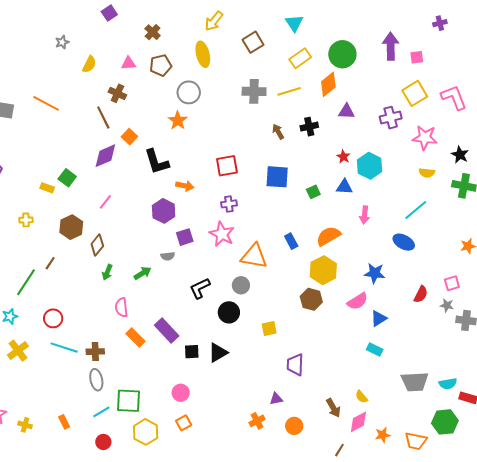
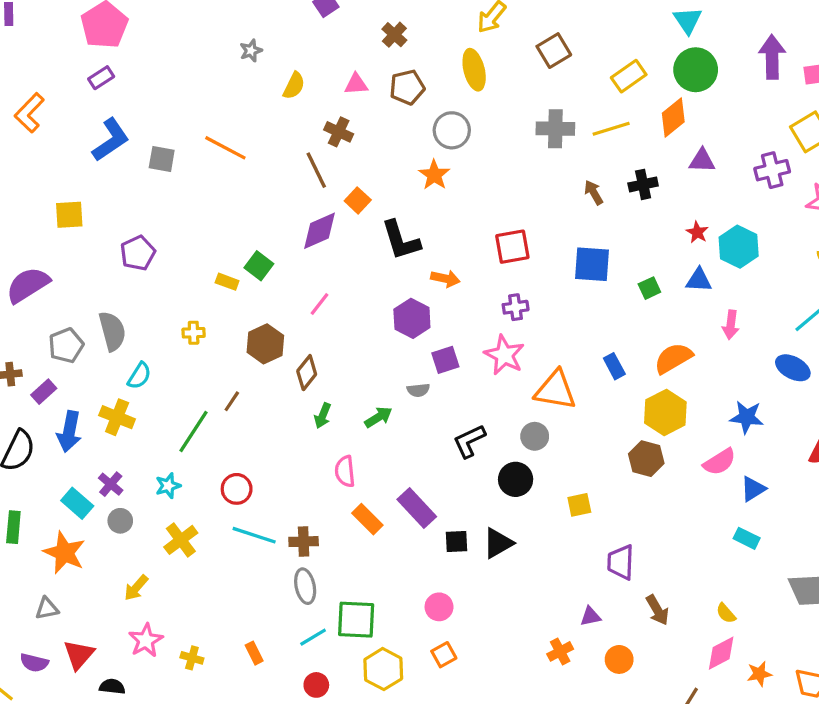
cyan triangle: (294, 23) -> (688, 20), moved
brown arrow: (333, 408) -> (657, 610), moved

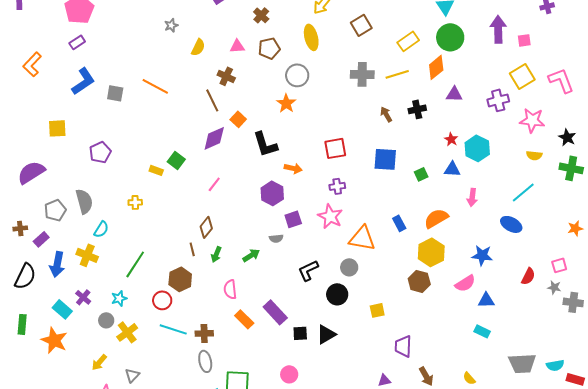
brown hexagon: (265, 344) -> (180, 279), moved
brown line: (232, 401) -> (192, 249), moved, turned -48
blue triangle: (753, 489) -> (486, 300), turned 30
gray circle: (120, 521) -> (106, 320), moved
gray triangle: (47, 608) -> (132, 375), moved, turned -35

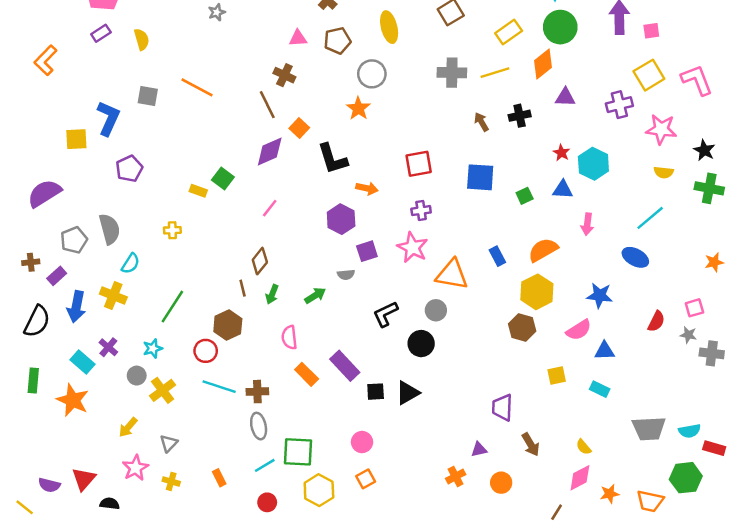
yellow semicircle: (198, 47) -> (142, 39), moved, turned -42
blue L-shape: (83, 81) -> (108, 118), moved, turned -32
yellow square: (377, 310) -> (557, 376), moved

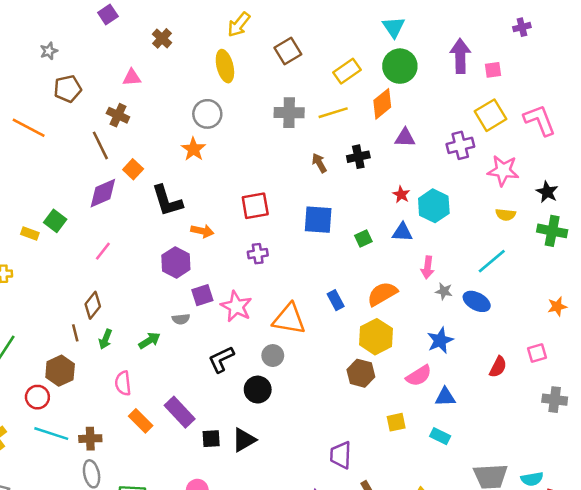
brown pentagon: (337, 41) -> (68, 89), moved
pink star: (412, 247) -> (236, 306), moved
blue star: (600, 296) -> (440, 340), turned -30
gray star: (688, 335) -> (444, 291), moved

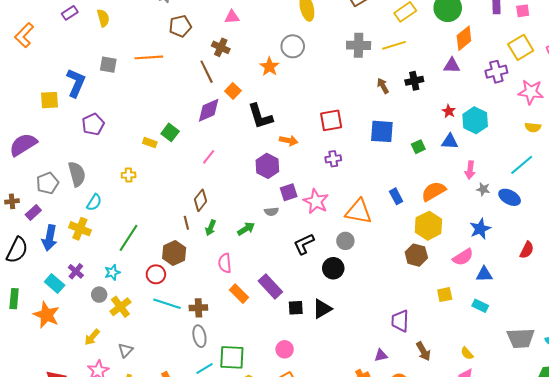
orange diamond: (382, 104) -> (464, 38), moved
orange line: (29, 128) -> (149, 57), turned -32
orange star: (193, 149) -> (269, 67), moved

